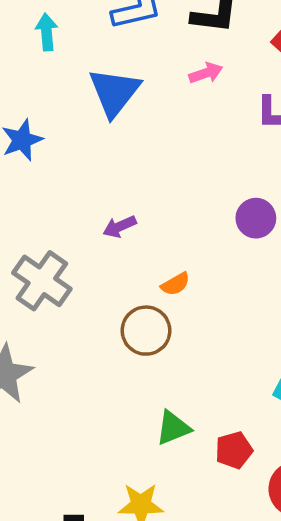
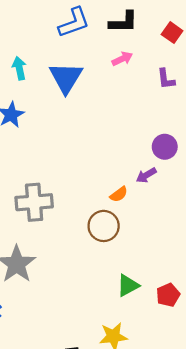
cyan arrow: (47, 32) -> (19, 68), moved
purple arrow: (119, 227) -> (146, 175), moved
gray cross: (42, 281) -> (34, 202), turned -33

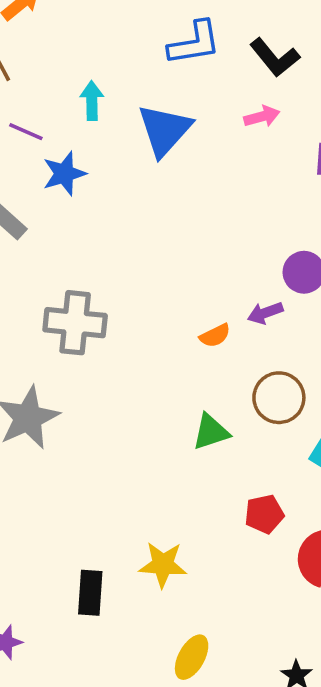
black L-shape: (123, 22) -> (275, 57), turned 40
brown circle: (104, 226) -> (279, 398), moved
green triangle: (128, 285) -> (211, 432), moved

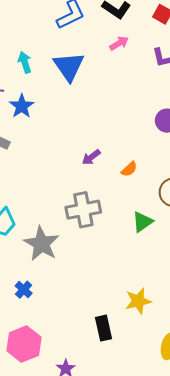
purple arrow: (265, 313) -> (91, 157), moved
gray cross: (75, 323) -> (83, 210), moved

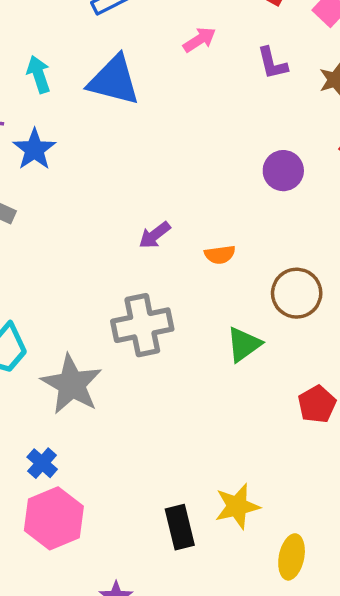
blue triangle: (69, 66) -> (114, 80), turned -40
orange semicircle: (129, 169) -> (220, 255), turned 36
yellow star: (138, 301) -> (237, 506), moved
pink hexagon: (24, 344) -> (54, 518), moved

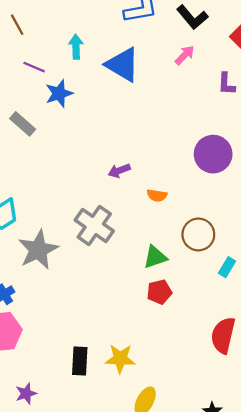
pink arrow: (199, 40) -> (185, 55), turned -30
purple circle: (283, 171) -> (213, 154), size x1.4
gray cross: (142, 325) -> (94, 226), turned 30
red pentagon: (317, 404) -> (159, 292), moved

